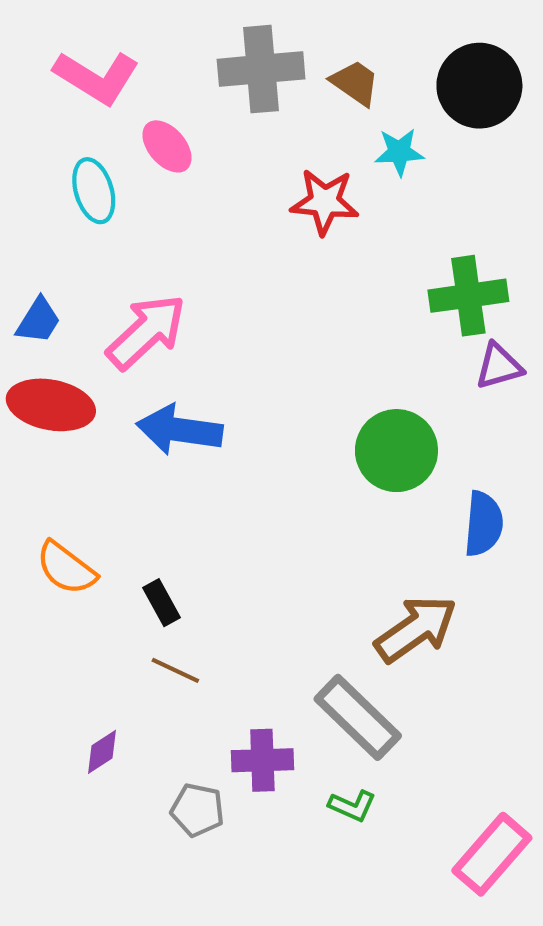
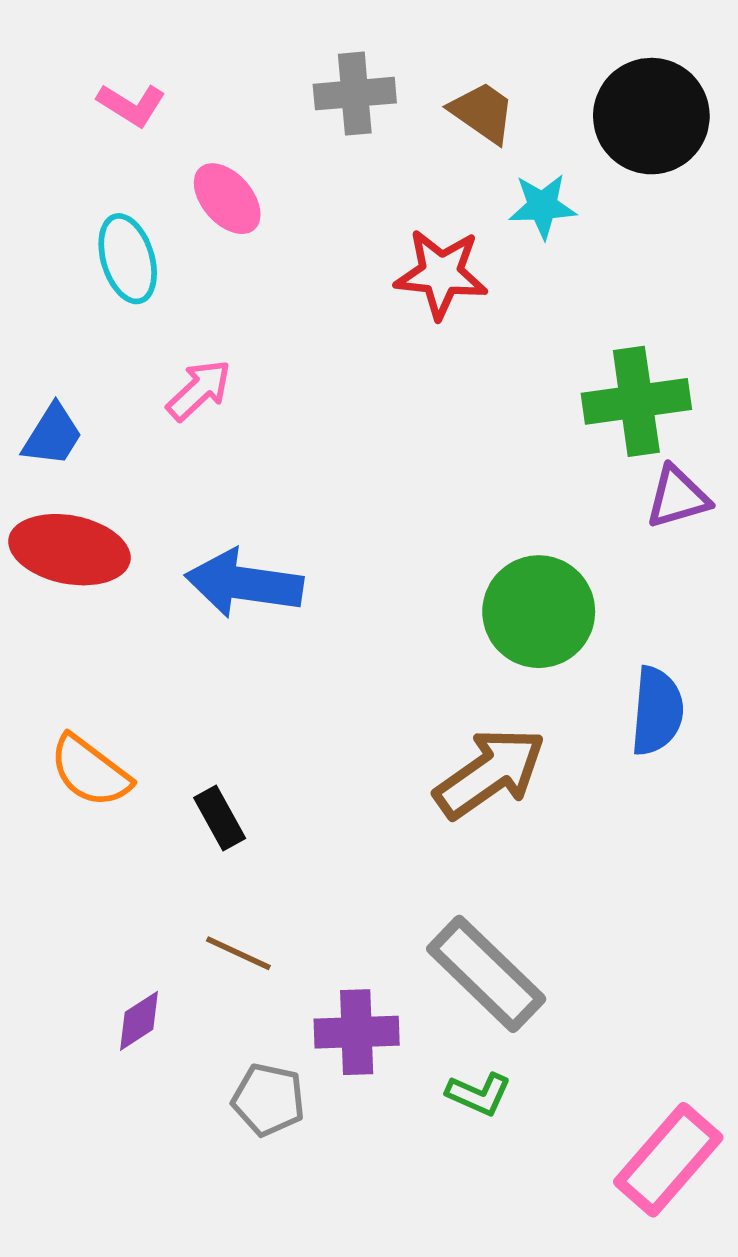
gray cross: (261, 69) -> (355, 94), size x0.7
pink L-shape: (97, 77) -> (131, 105), size x0.6
pink arrow: (146, 332) -> (199, 390), moved, size x0.6
brown arrow: (416, 629) -> (490, 773), moved
brown line: (175, 670) -> (238, 953), moved

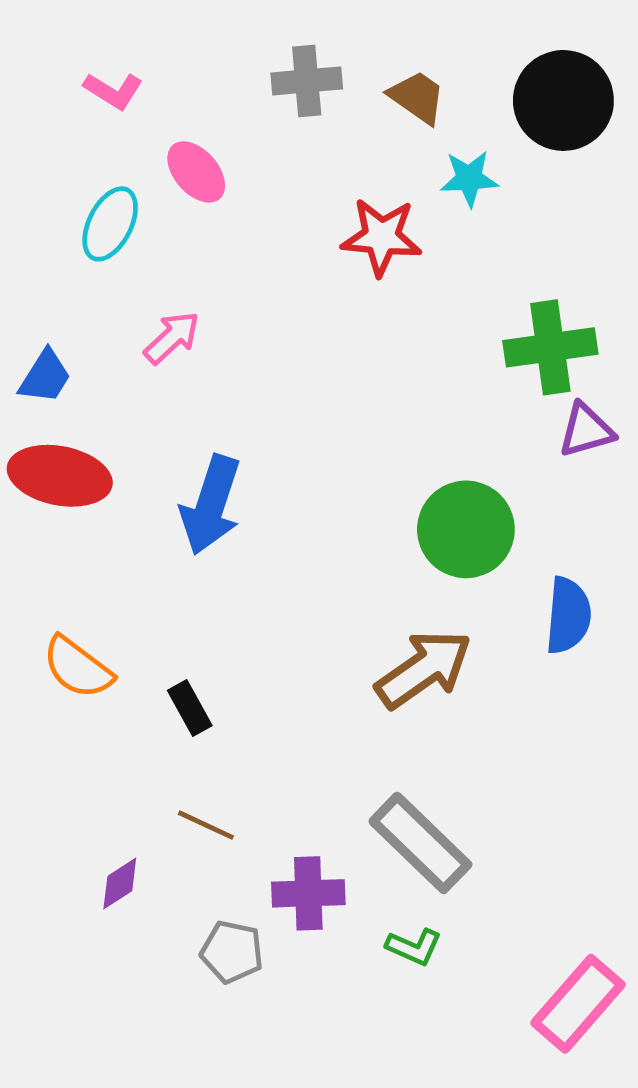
cyan ellipse: (128, 259) -> (110, 224), turned 44
blue arrow: (244, 583) -> (211, 505), turned -80

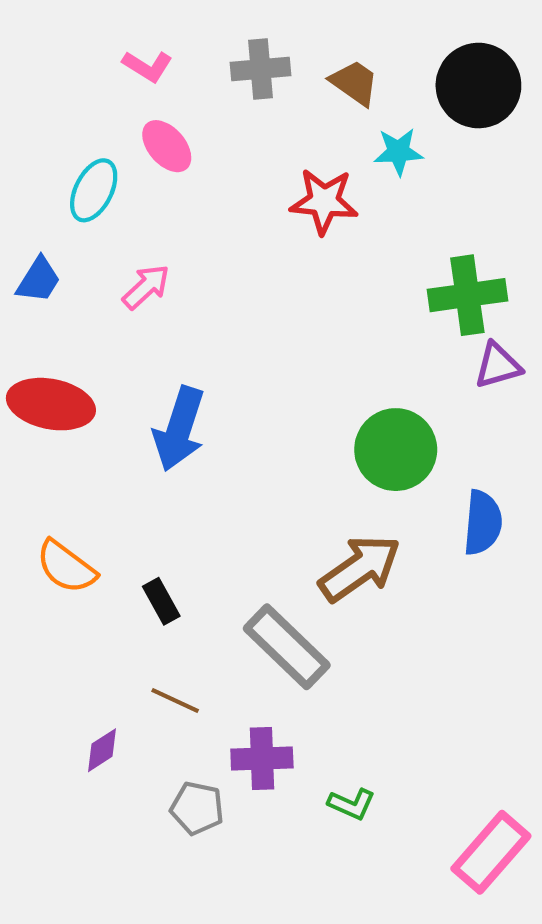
pink L-shape: (113, 91) -> (147, 66), moved
blue trapezoid: (45, 377) -> (39, 280), moved
gray rectangle: (420, 843) -> (287, 647), moved

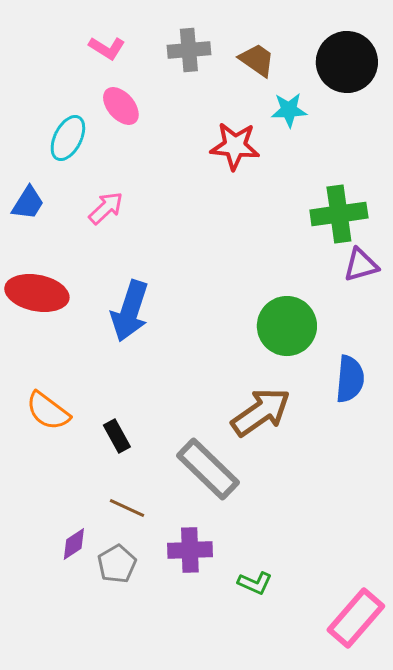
gray pentagon: (197, 808) -> (117, 564), moved, turned 30

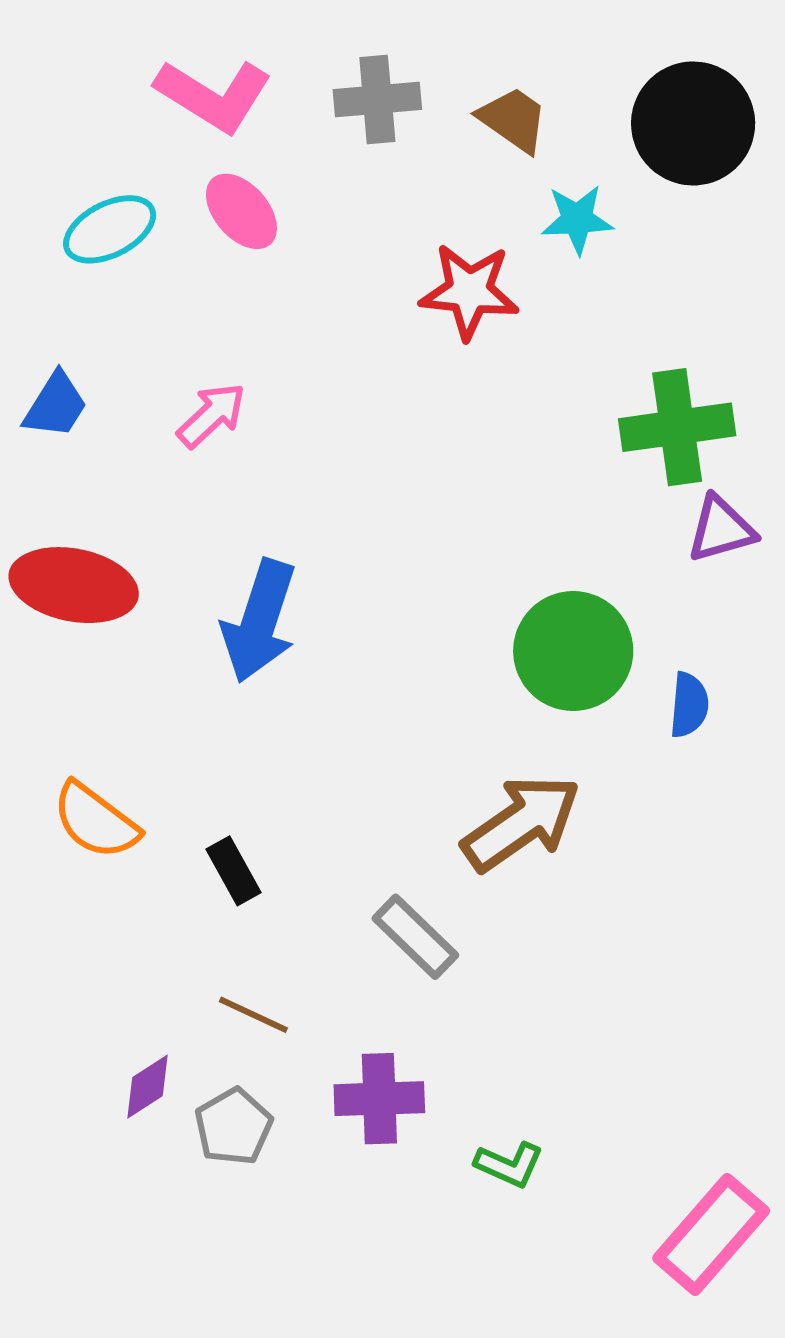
pink L-shape: (107, 48) -> (213, 95), size x1.6
cyan ellipse: (68, 138) -> (110, 229), moved, turned 36
blue semicircle: (350, 379) -> (689, 705), moved, size x0.7
gray rectangle: (208, 469) -> (415, 937), size x0.7

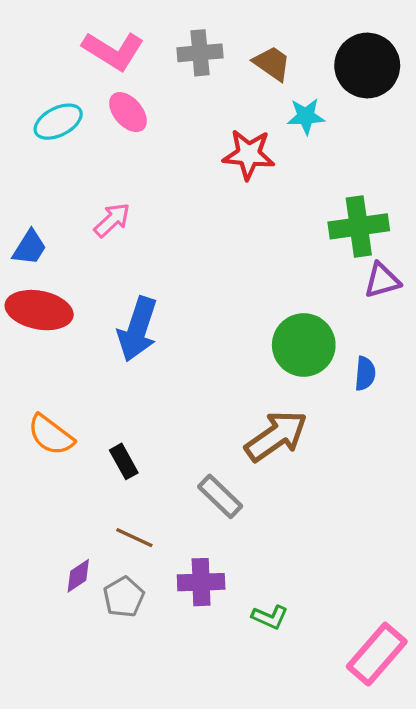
blue trapezoid: (56, 405) -> (30, 248), moved

